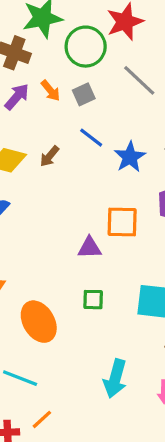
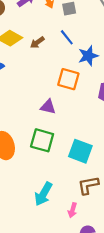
orange square: (122, 222) -> (68, 79), moved
green square: (93, 300) -> (42, 140), size x1.6

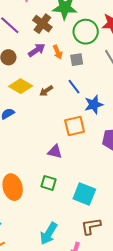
orange square: (68, 79) -> (75, 126), turned -30
green square: (42, 140) -> (48, 183), size x0.7

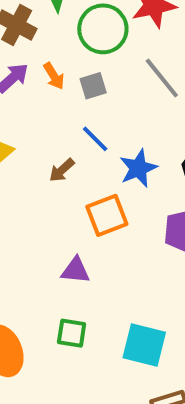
brown arrow: (46, 91) -> (62, 170), moved

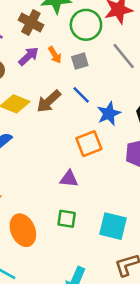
brown arrow: (62, 170) -> (49, 101), moved, size x1.5

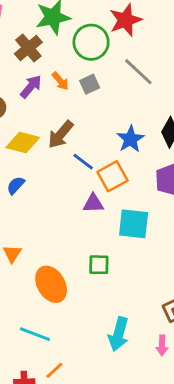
brown cross: (31, 22) -> (28, 48), turned 30
blue line: (81, 95) -> (83, 162), moved
purple triangle: (69, 179) -> (93, 203), moved
cyan square: (113, 226) -> (134, 224), moved

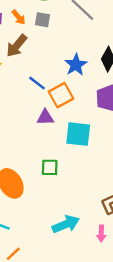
gray square: (90, 84) -> (42, 20), turned 35
brown arrow: (61, 134) -> (17, 46), moved
cyan arrow: (119, 334) -> (66, 224), turned -128

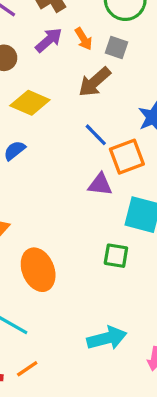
brown arrow: (17, 46) -> (95, 82), moved
green square: (50, 167) -> (116, 256), moved

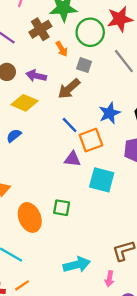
orange arrow: (83, 39) -> (62, 49), moved
purple arrow: (49, 40) -> (36, 76), moved, turned -126
green square: (116, 256) -> (62, 208), moved

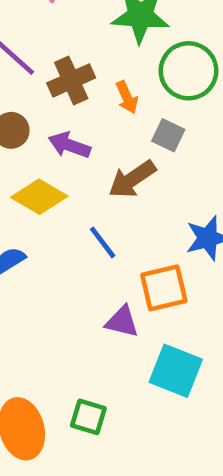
brown cross: (40, 29) -> (71, 80), moved
blue line: (70, 125) -> (103, 242), moved

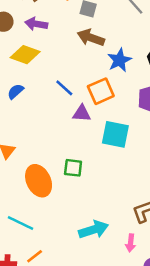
brown arrow: (132, 179) -> (91, 38), moved, turned 64
blue line: (103, 242) -> (64, 88), moved

